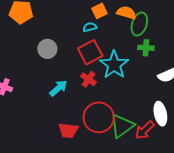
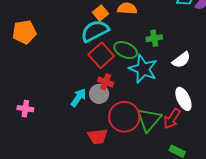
green ellipse: (139, 24) -> (126, 50), moved, turned -70
cyan semicircle: (90, 27) -> (95, 31), size x2.0
gray circle: (47, 49) -> (99, 94), moved
cyan star: (114, 65) -> (143, 69), moved

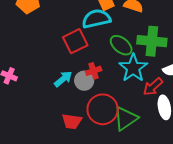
green cross: (154, 38) -> (152, 41), size x1.8
red square: (101, 55) -> (75, 41), moved
red cross: (106, 82) -> (94, 71), turned 35
red arrow: (172, 119) -> (153, 87), moved

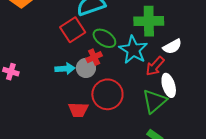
green ellipse: (121, 45) -> (104, 38), moved
cyan arrow: (63, 79) -> (65, 69), turned 42
green triangle: (126, 118) -> (154, 101), moved

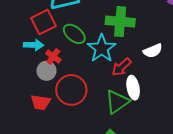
white semicircle: (172, 46) -> (153, 51), moved
red cross: (94, 57) -> (53, 56), moved, turned -35
gray circle: (86, 68) -> (46, 71), moved
cyan arrow: (65, 69) -> (34, 45), moved

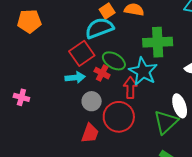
red cross: (53, 56) -> (102, 73), moved
red arrow: (122, 67) -> (130, 88), moved, turned 140
red trapezoid: (41, 102) -> (90, 133), turned -70

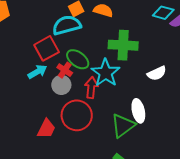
cyan arrow: (75, 77) -> (37, 72), turned -30
gray circle: (92, 101) -> (61, 85), moved

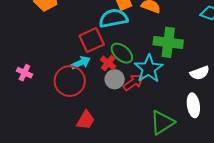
gray circle: (61, 85) -> (115, 79), moved
red arrow: (91, 88) -> (133, 82), turned 45
white ellipse: (138, 111) -> (193, 105), moved
red circle: (77, 115) -> (70, 81), moved

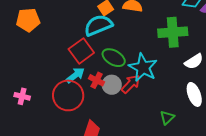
green cross: (168, 42) -> (173, 32), moved
red cross: (108, 63) -> (97, 80), moved
green triangle: (162, 123) -> (167, 118), size x0.6

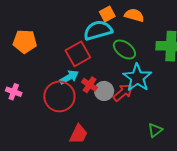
orange pentagon: (28, 20) -> (25, 41), moved
green ellipse: (114, 58) -> (124, 49), moved

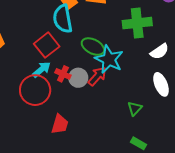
cyan semicircle: (98, 30) -> (63, 19), turned -76
green ellipse: (124, 49) -> (93, 47), moved

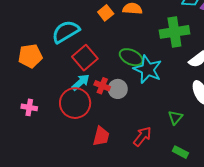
cyan semicircle: (63, 19) -> (66, 32), moved, turned 72
red arrow: (97, 76) -> (142, 136), moved

